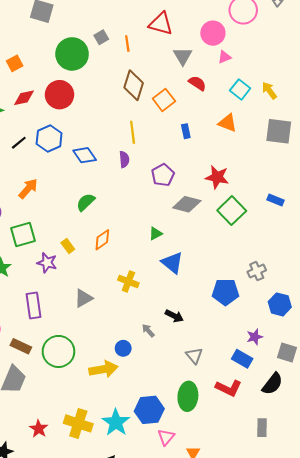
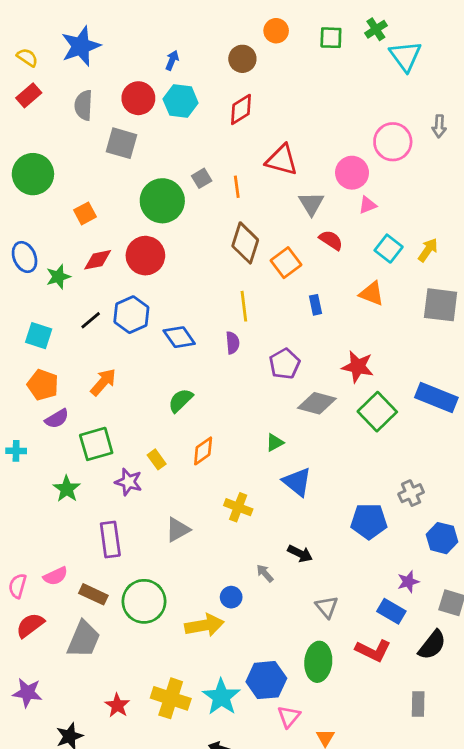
yellow arrow: (269, 90) -> (428, 250), turned 72
blue rectangle: (276, 200) -> (436, 398), size x1.8

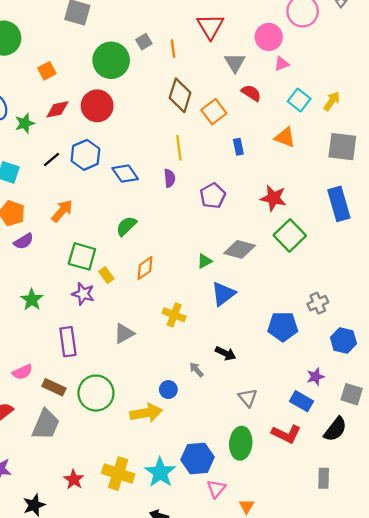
red triangle: (282, 160) -> (210, 26), turned 44
blue rectangle: (436, 398) -> (339, 204), moved, turned 52
gray diamond: (317, 403) -> (240, 249), moved
green square: (96, 444) -> (82, 256), moved, turned 32
blue triangle: (297, 482) -> (223, 294), turned 44

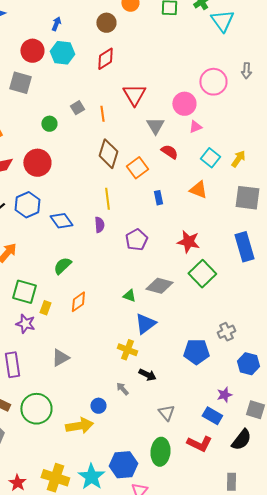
green circle: (111, 60) -> (49, 124), size x0.5
green triangle: (205, 261) -> (129, 296), turned 48
yellow rectangle: (106, 275) -> (45, 308), turned 56
yellow cross: (174, 315) -> (127, 350), moved

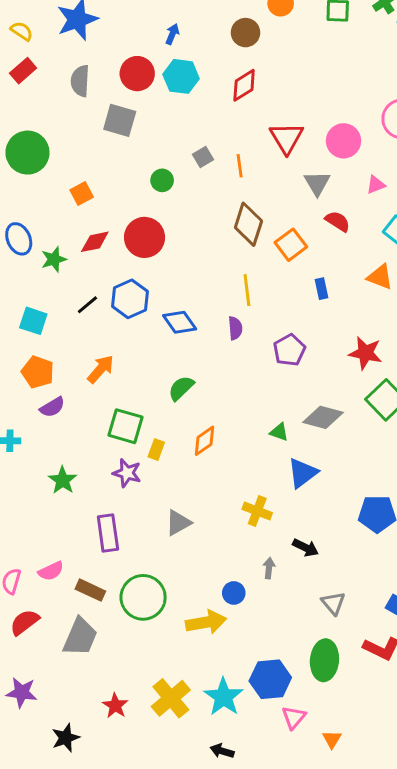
pink circle: (184, 104) -> (344, 141), moved
yellow cross: (127, 350) -> (257, 511), moved
gray arrow: (122, 389) -> (269, 568), turned 48
yellow cross: (55, 478) -> (171, 698), turned 32

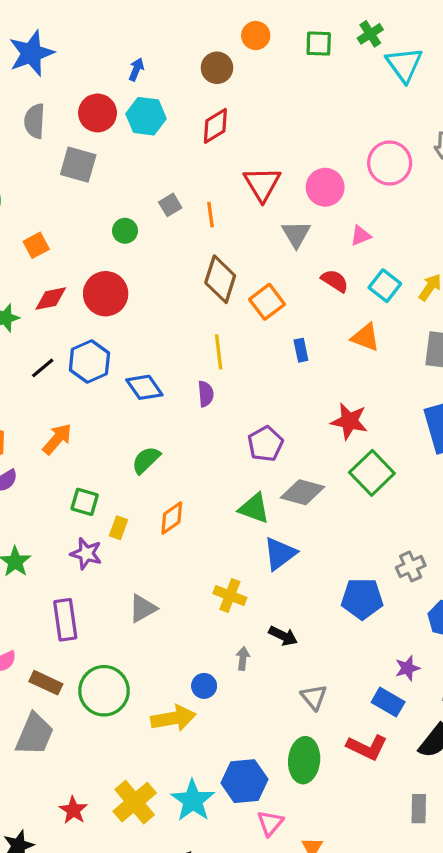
red semicircle: (338, 221) -> (335, 281), moved
purple pentagon: (289, 350) -> (265, 444), moved
green square: (126, 426) -> (85, 502), size x0.7
green triangle: (279, 432) -> (254, 508), size x1.5

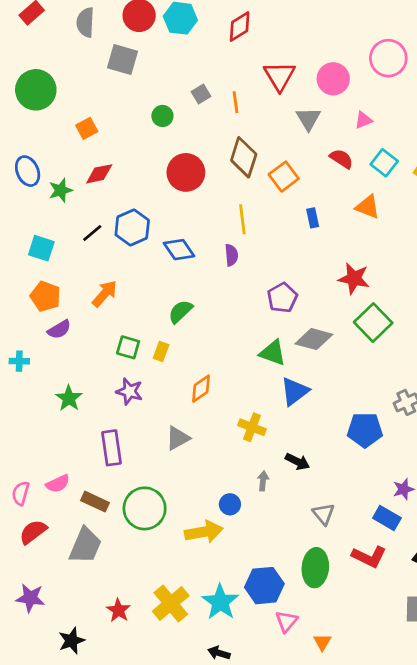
red circle: (106, 294) -> (186, 172), moved
orange diamond: (172, 518) -> (201, 389), moved
yellow rectangle: (119, 528) -> (161, 351), moved

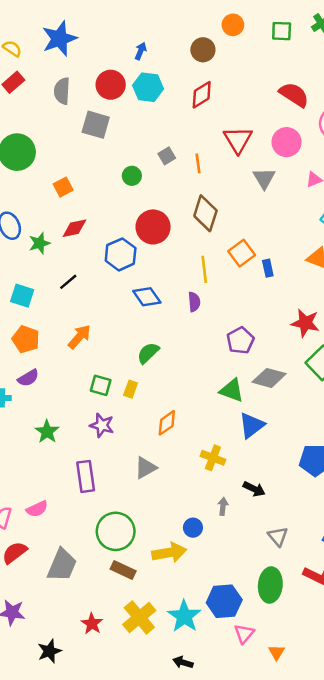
red semicircle: (341, 159) -> (294, 95), moved, size x1.4
orange square: (284, 177) -> (242, 253), moved
blue hexagon: (132, 228) -> (121, 254), moved
purple semicircle: (59, 329) -> (28, 378), moved
brown rectangle: (95, 502) -> (123, 570), moved

